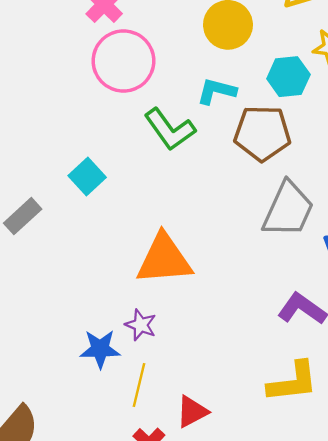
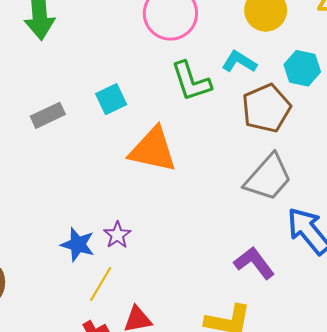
brown pentagon: (262, 133) -> (266, 108), turned 30
orange triangle: (164, 259) -> (153, 150), moved

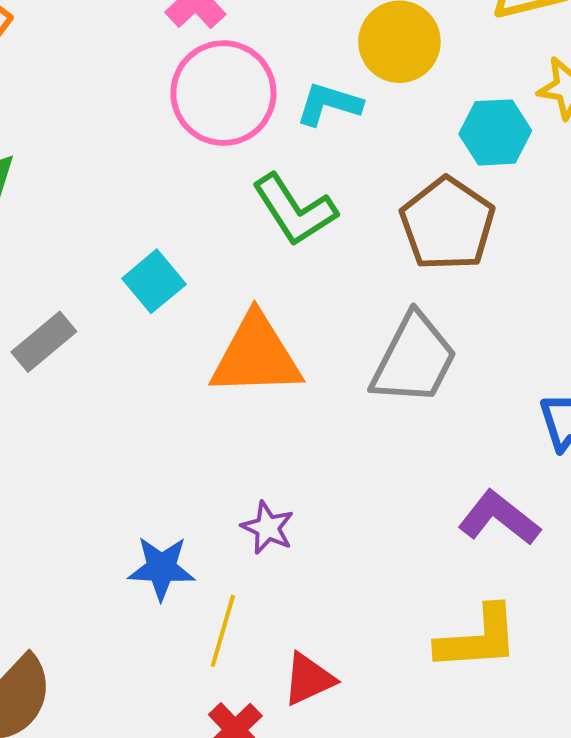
cyan L-shape: (239, 62) -> (329, 104), moved
gray trapezoid: (268, 177) -> (414, 359), moved
purple star: (117, 235) -> (268, 528), moved

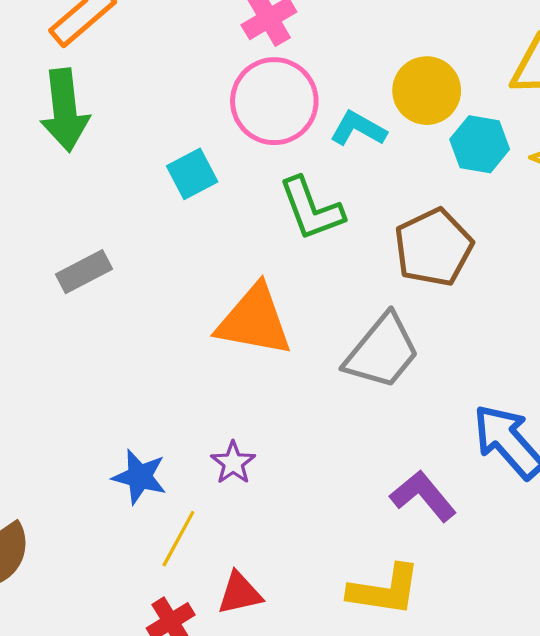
cyan hexagon: (495, 132) -> (480, 144), moved
cyan square: (154, 281) -> (192, 174), moved

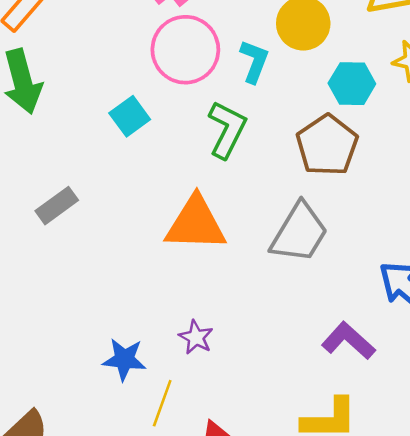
cyan L-shape: (358, 129) -> (254, 61), turned 90
cyan hexagon: (480, 144) -> (352, 84), moved
green L-shape: (311, 209) -> (227, 130), turned -124

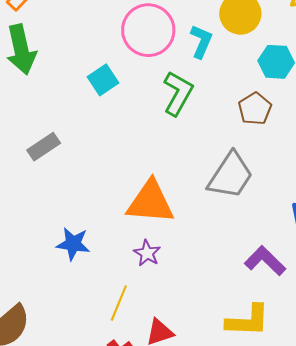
brown pentagon: (327, 145) -> (255, 109), size x0.7
orange triangle: (196, 224) -> (150, 202), moved
blue star: (124, 359) -> (73, 244), moved

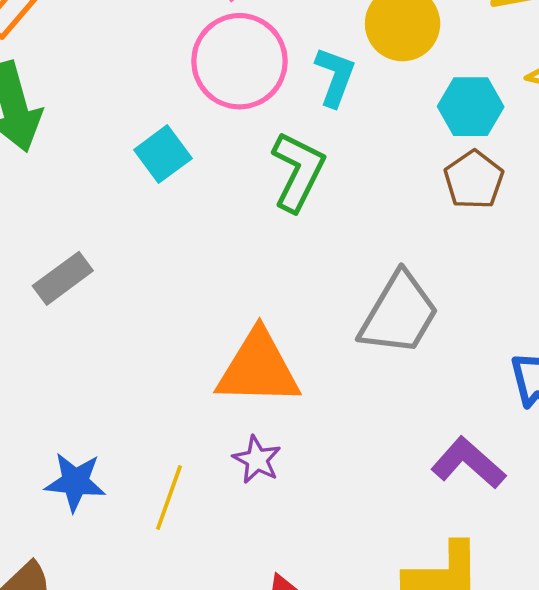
brown pentagon: (255, 109) -> (474, 180), moved
blue star: (73, 244) -> (75, 482), moved
yellow line: (119, 303) -> (169, 497), moved

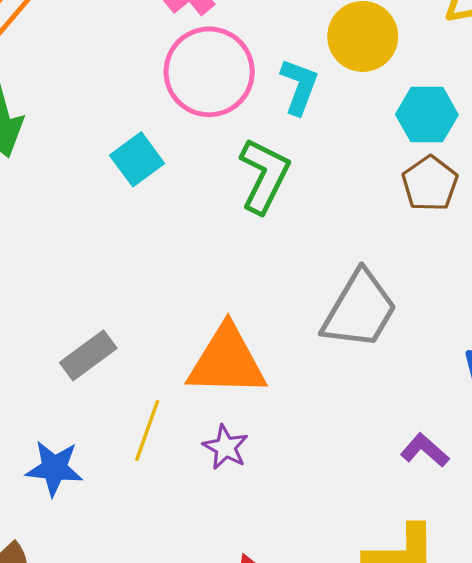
gray rectangle: (63, 278) -> (88, 355), moved
purple L-shape: (468, 463) -> (425, 450), size x0.7
yellow line: (169, 497) -> (147, 430), moved

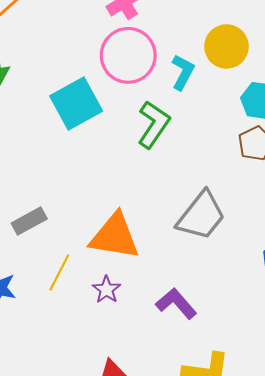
cyan square: (137, 159) -> (76, 103), size x1.6
purple L-shape: (425, 450) -> (176, 303), moved, size x1.4

